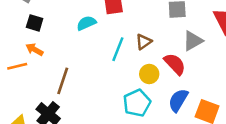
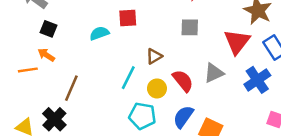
gray triangle: (193, 41) -> (214, 73), moved
cyan line: (118, 49) -> (128, 78), moved
cyan pentagon: (137, 103) -> (142, 116), turned 30

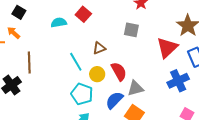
red square: (128, 18) -> (83, 14), turned 35
gray triangle: (214, 73) -> (135, 88), moved
cyan line: (128, 78) -> (76, 62), turned -66
brown line: (71, 88) -> (29, 62), turned -35

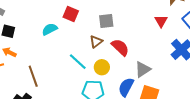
gray square: (131, 30) -> (106, 21), moved
red triangle: (167, 48) -> (161, 21), size x0.6
red semicircle: (119, 71) -> (120, 47), moved

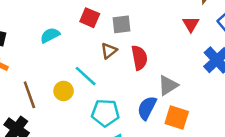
red square: (71, 14) -> (90, 18), moved
red semicircle: (120, 47) -> (139, 58), turned 36
yellow circle: (102, 67) -> (64, 91), moved

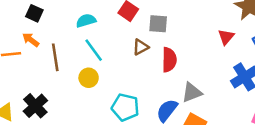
cyan line: (86, 76) -> (94, 50), moved
brown line: (29, 95) -> (55, 57), moved

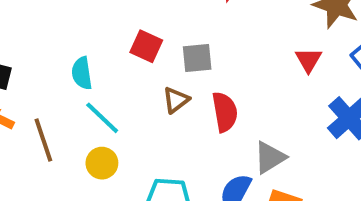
cyan semicircle: (86, 21) -> (82, 73), turned -72

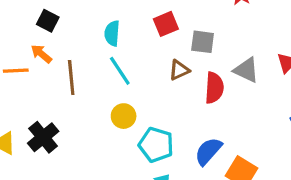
red square: (146, 46) -> (166, 24), turned 30
gray triangle: (270, 157) -> (246, 70), moved, turned 44
yellow circle: (102, 163) -> (124, 116), moved

